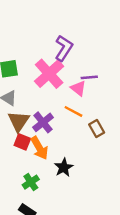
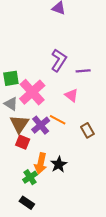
pink cross: (49, 74) -> (32, 92), moved
purple line: (89, 77) -> (83, 71), moved
orange line: (73, 111) -> (58, 120), moved
orange arrow: (39, 148) -> (41, 163), moved, turned 42

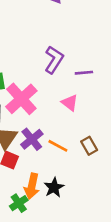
orange line: (58, 120) -> (58, 146), moved

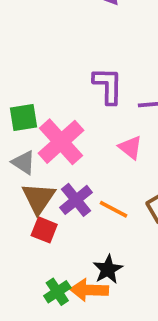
purple L-shape: (54, 60) -> (108, 86), turned -32
orange arrow: (32, 186) -> (89, 290), moved, turned 80

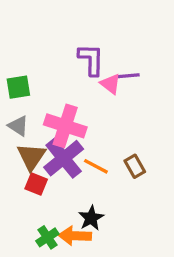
pink cross: (61, 142) -> (65, 126), moved, turned -30
pink triangle: (130, 147) -> (110, 84), moved
purple cross: (76, 200) -> (64, 158), size x1.4

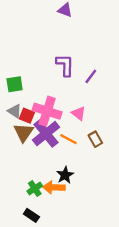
purple line: (128, 76) -> (91, 76), turned -48
pink triangle: (110, 84) -> (79, 113), moved
red square: (36, 184) -> (27, 116), moved

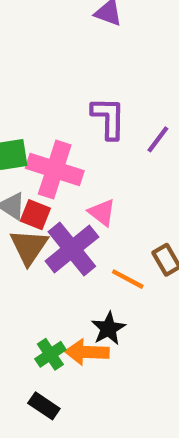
pink cross: (47, 111) -> (55, 169), moved
pink triangle: (79, 113) -> (102, 212), moved
orange line: (68, 139) -> (128, 279), moved

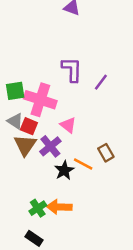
purple cross: (72, 249) -> (50, 146), size x0.7
black star: (108, 328) -> (64, 170), moved

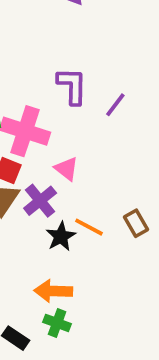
brown rectangle: (106, 153) -> (136, 223), moved
green cross: (38, 208) -> (57, 323), moved, turned -36

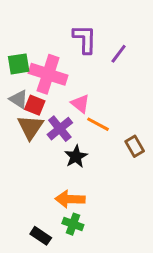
orange line: (89, 227) -> (98, 124), moved

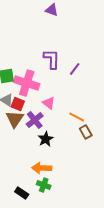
orange line: (98, 124) -> (77, 117), moved

